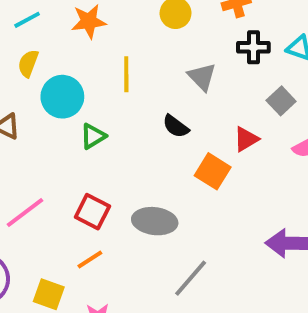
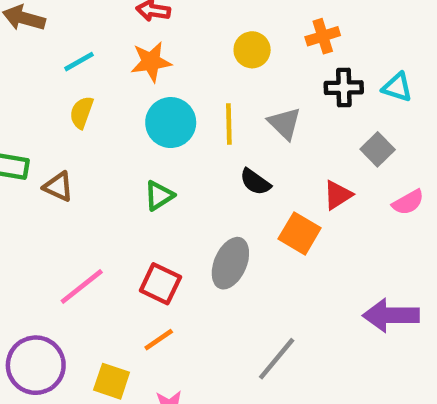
yellow line: (126, 74) -> (229, 124), moved
cyan circle: (62, 97) -> (171, 123), moved
gray ellipse: (155, 221) -> (230, 263), moved, turned -72

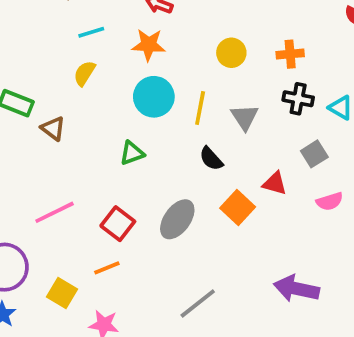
red triangle: (338, 195) -> (275, 183), turned 36

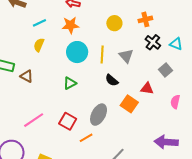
black cross: (298, 99) -> (153, 42), turned 35
pink semicircle: (330, 201) -> (175, 102), moved, turned 128
orange line: (107, 268) -> (86, 138), moved

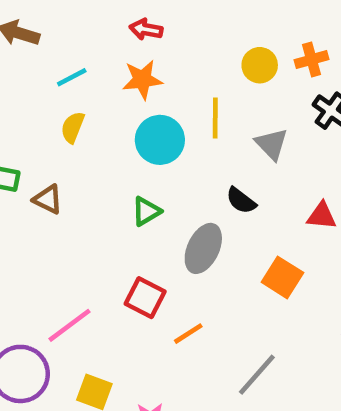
yellow circle: (114, 23) -> (260, 65), moved
yellow line: (102, 54) -> (215, 118), moved
orange square: (129, 104) -> (282, 277), moved
gray ellipse: (99, 115) -> (203, 248), moved
pink line: (34, 120) -> (70, 325), moved

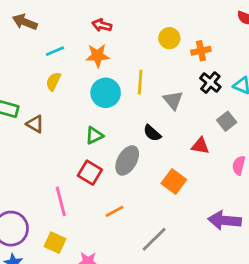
yellow circle: (260, 65) -> (169, 38), moved
red square: (145, 298) -> (90, 173), moved
pink line: (70, 325) -> (61, 201), moved, turned -72

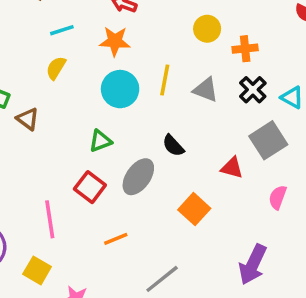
gray triangle: (173, 100) -> (206, 90), moved, turned -35
gray square: (227, 121) -> (268, 140), size x1.5
purple arrow: (225, 220) -> (253, 264), turned -76

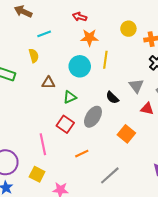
orange star: (115, 41) -> (89, 38), moved
yellow semicircle: (56, 68) -> (34, 56), moved, turned 136
gray triangle: (206, 90) -> (136, 86), moved, turned 35
brown triangle: (28, 119) -> (48, 83), moved, turned -32

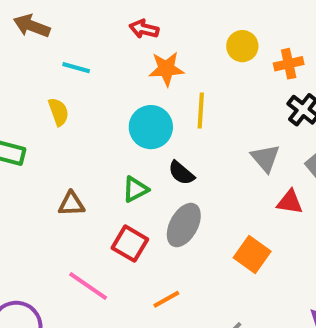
cyan line: (44, 34) -> (76, 68), turned 40
brown triangle: (48, 83) -> (71, 204), moved
black semicircle: (112, 98) -> (181, 173), moved
pink line: (43, 144) -> (88, 286), turned -40

